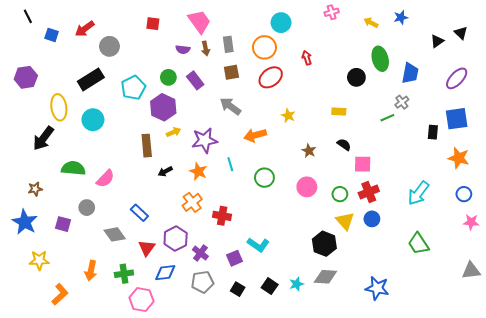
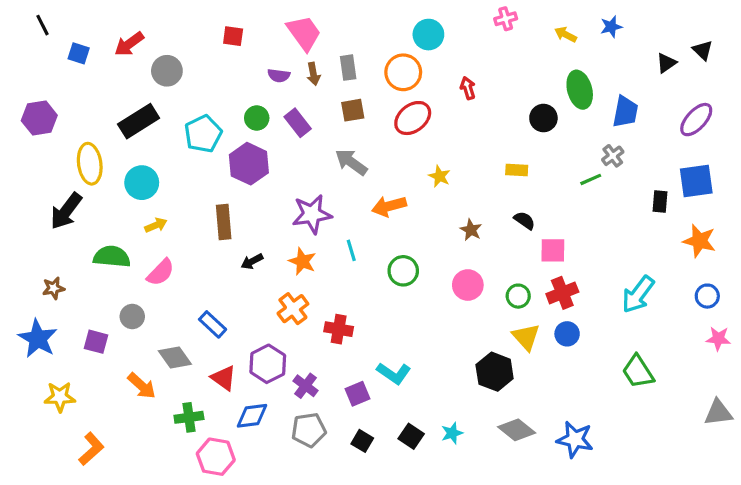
yellow arrow: (174, 132) -> (156, 225), moved
red triangle: (147, 248) -> (224, 378), turned -30
orange arrow: (91, 271) -> (142, 386), moved, turned -60
gray diamond: (325, 277) -> (517, 430), moved, turned 35

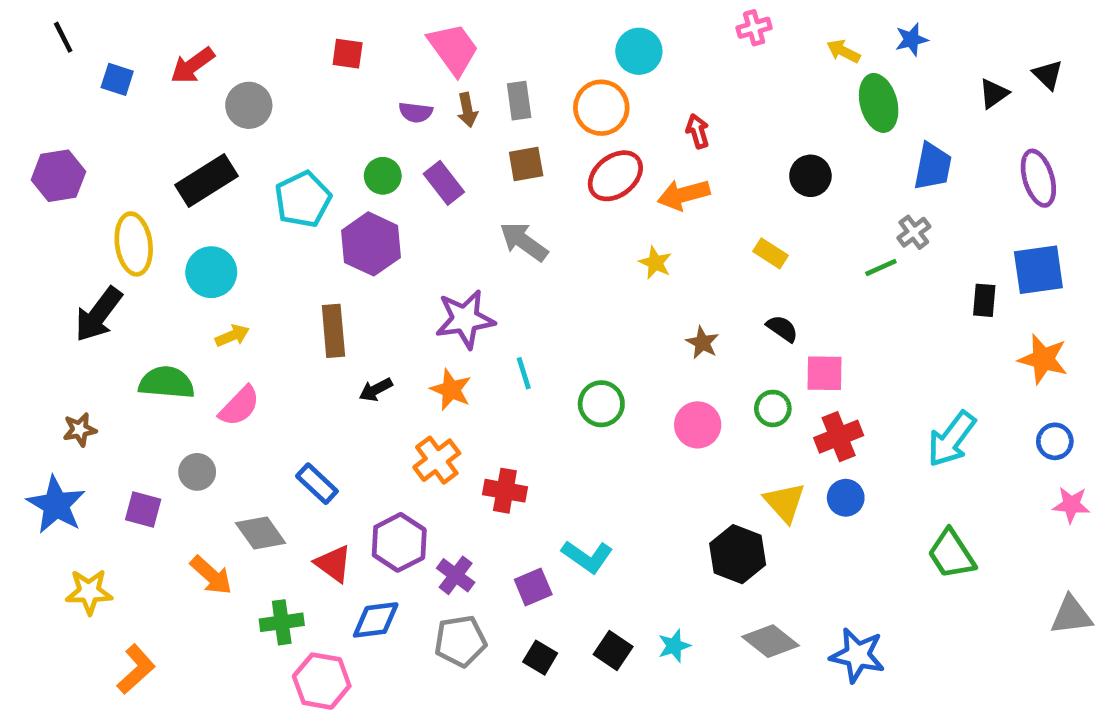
green ellipse: (580, 90) -> (879, 103), moved
purple ellipse: (696, 120) -> (1038, 178), turned -60
yellow rectangle: (517, 170) -> (771, 253), turned 30
orange arrow: (389, 206) -> (684, 195), moved
green circle: (518, 296) -> (773, 408), moved

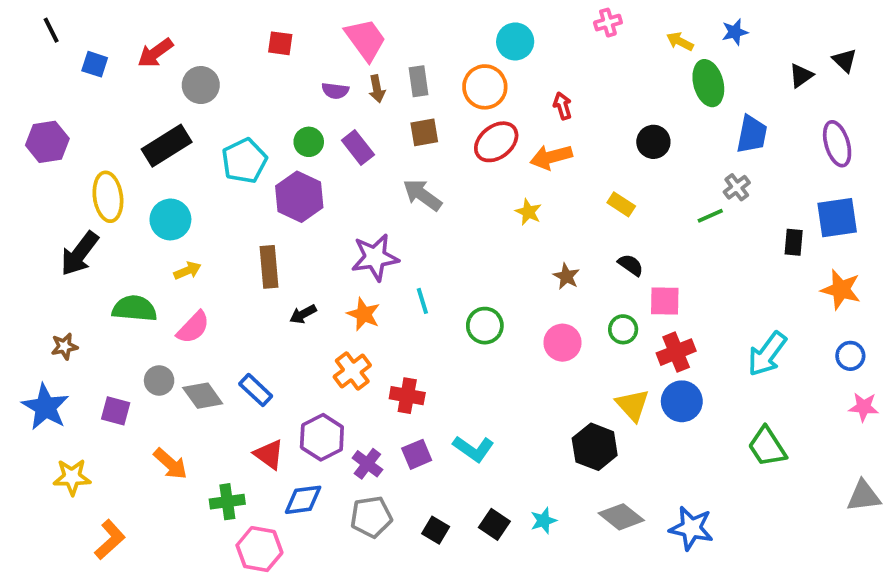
blue circle: (846, 498) -> (682, 401), size x1.4
gray diamond: (261, 533) -> (203, 396), moved
purple square: (533, 587) -> (417, 454), moved

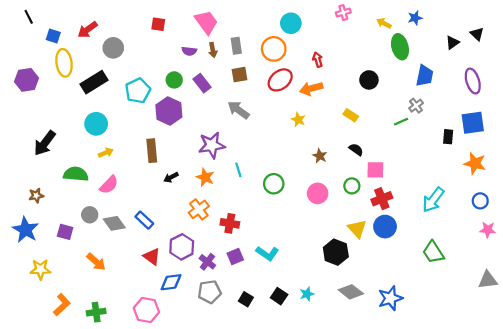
yellow ellipse: (108, 197) -> (64, 63), moved
green cross: (227, 502) -> (96, 312), moved
blue star: (691, 528) -> (390, 298), turned -30

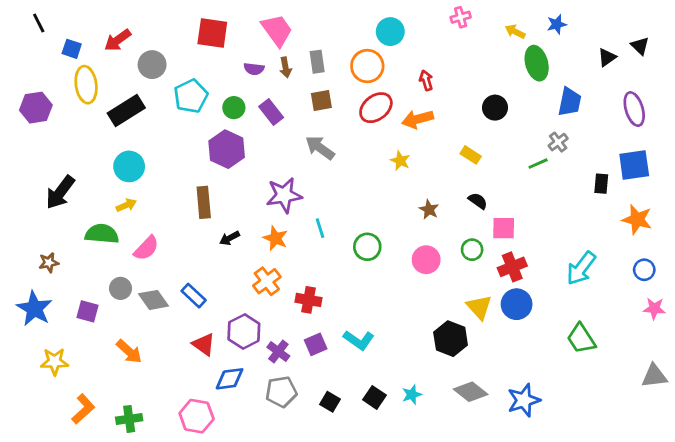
red square: (158, 24) -> (212, 33), size x1.6
cyan pentagon: (138, 91) -> (191, 96), moved
yellow arrow: (106, 153) -> (126, 205), moved

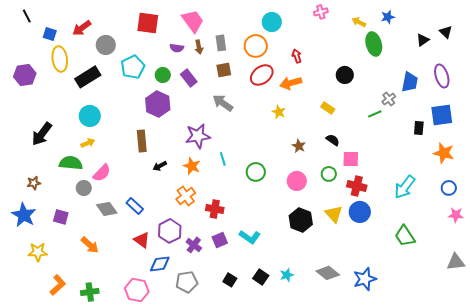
blue trapezoid: (570, 102) -> (410, 82), moved
red cross: (512, 267) -> (357, 186), turned 36
gray circle: (121, 288) -> (84, 188), moved
black hexagon: (451, 339) -> (301, 220), moved
gray pentagon: (281, 392) -> (187, 282), moved

